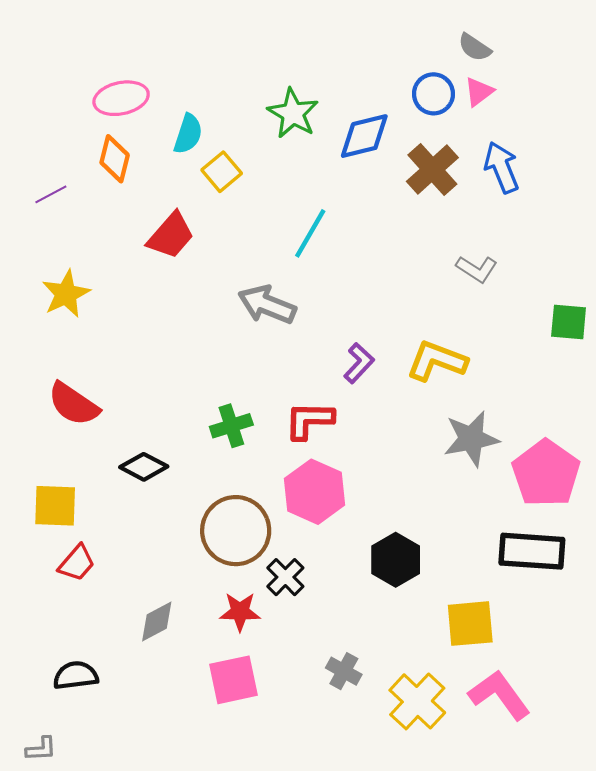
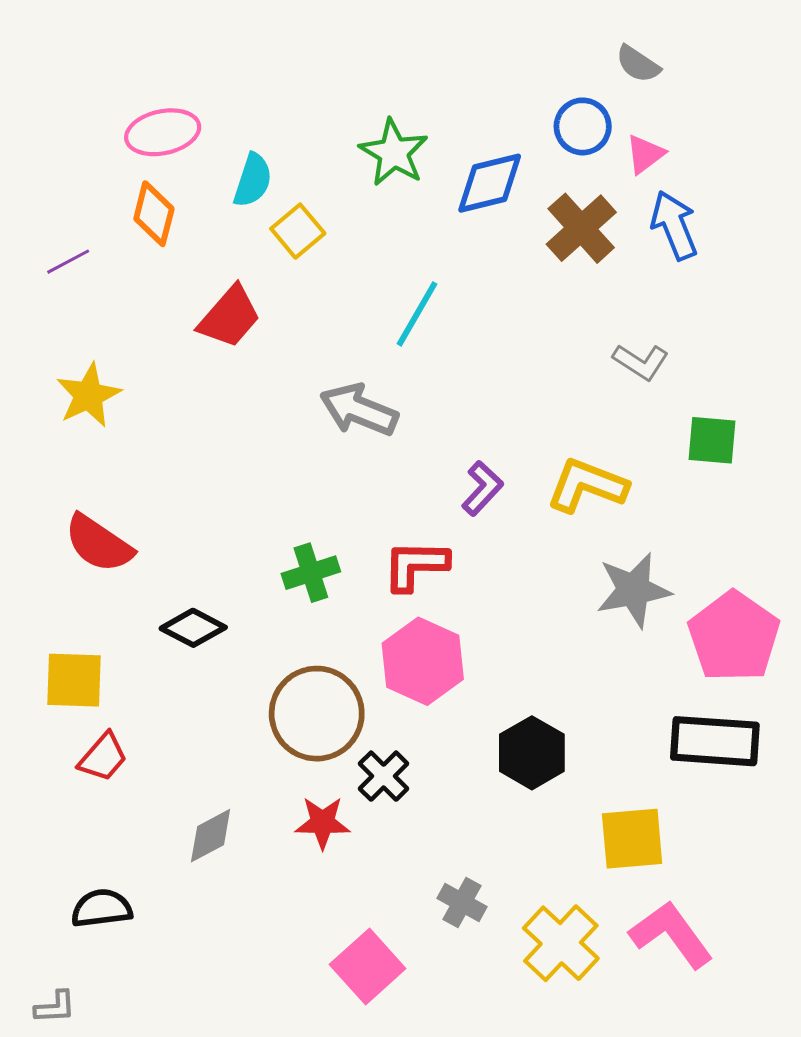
pink triangle: (479, 92) -> (645, 154), moved
green square: (569, 322) -> (712, 440), moved
pink square: (233, 680) -> (368, 966), moved, turned -30

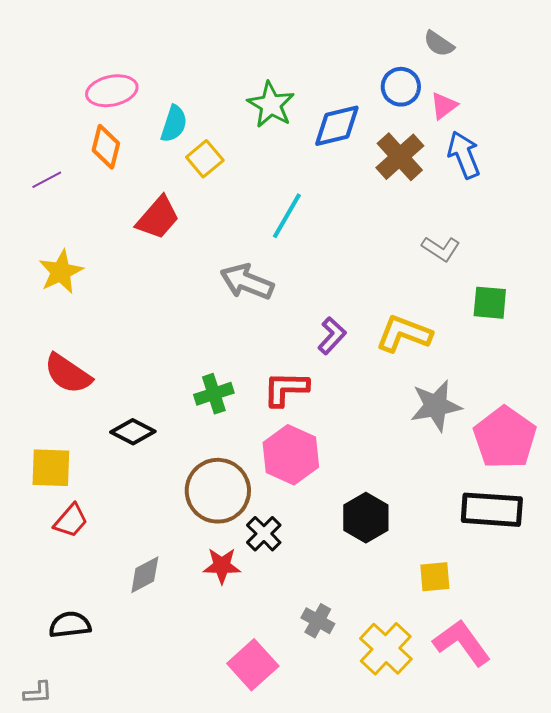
yellow square: (632, 839) -> (435, 577), size x0.7

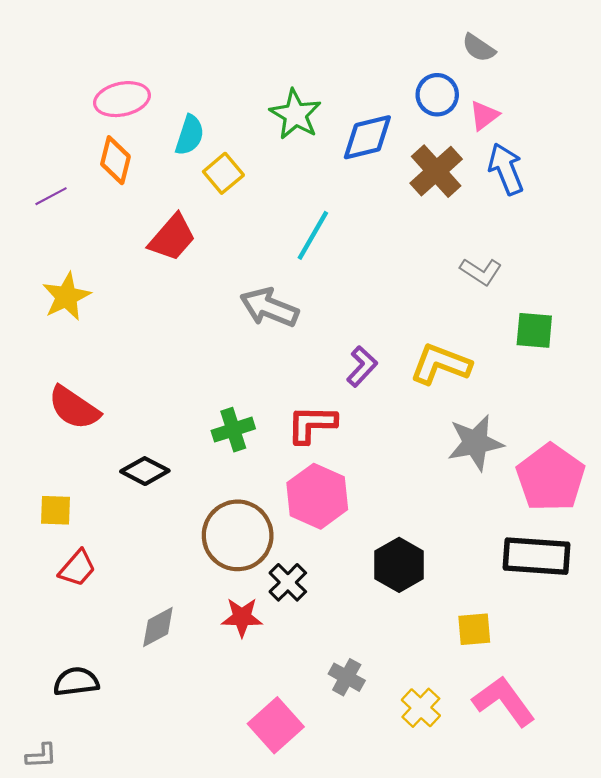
yellow square: (51, 468) -> (55, 510), size x0.7
yellow cross: (386, 649) -> (421, 708), size x0.7

